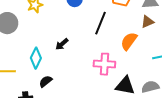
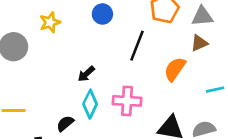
cyan diamond: (36, 58) -> (90, 104), moved
pink cross: (104, 64) -> (127, 101), moved

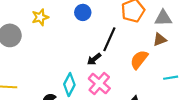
black arrow: (86, 74) -> (94, 59), moved
pink cross: (127, 101) -> (99, 83), turned 35

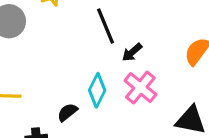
black line: (109, 39) -> (105, 26), moved, turned -45

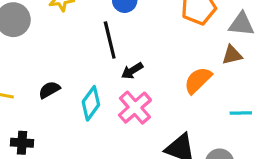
black semicircle: (67, 112) -> (49, 90), moved

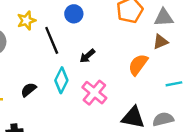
black line: (110, 40) -> (52, 40), moved
black arrow: (132, 71) -> (87, 56), moved
cyan diamond: (91, 103) -> (61, 80), moved

